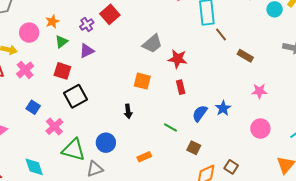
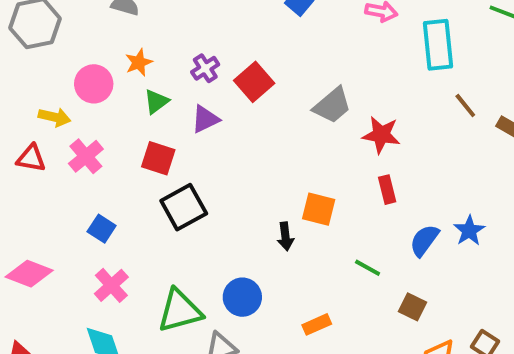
red square: (110, 14) -> (254, 82), moved
brown line: (221, 35) -> (465, 105), moved
orange square: (142, 81) -> (319, 209), moved
pink cross: (54, 127) -> (111, 285), moved
green triangle: (74, 150) -> (180, 311), turned -30

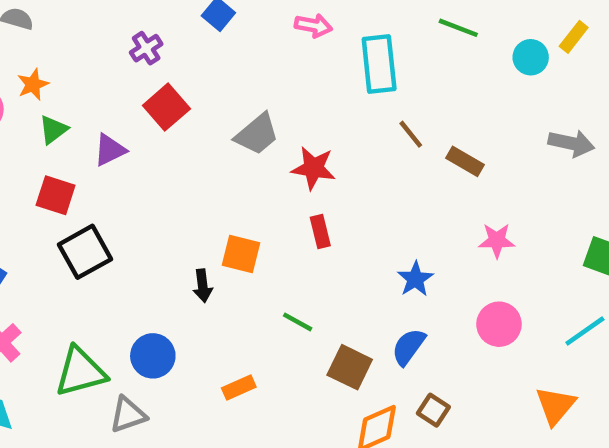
purple cross: (205, 68) -> (146, 48), moved
blue semicircle: (424, 240) -> (408, 347), moved
brown square: (413, 307) -> (350, 367), size x1.4

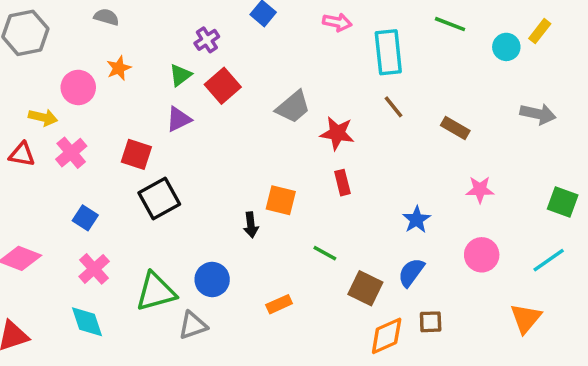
green triangle: (53, 130) -> (180, 75), moved
brown line: (411, 134) -> (394, 107), moved
brown square: (433, 410) -> (431, 322), turned -35

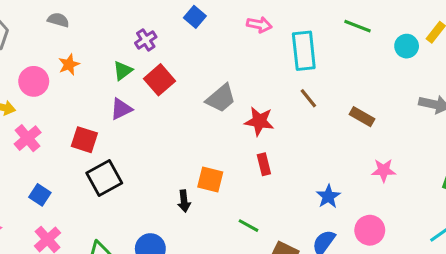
pink circle: (482, 255) -> (370, 230), moved

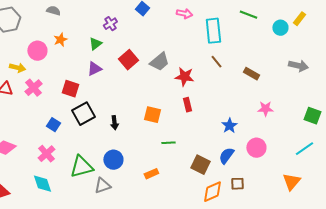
red square: (160, 80) -> (128, 60), moved
blue square: (40, 195) -> (53, 125), moved
black arrow: (184, 201) -> (114, 123), moved
green line: (249, 226) -> (168, 143), moved, turned -32

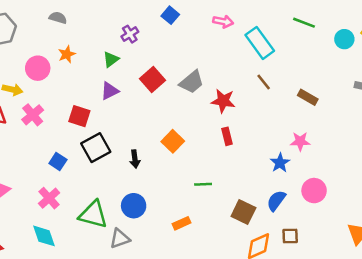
cyan rectangle: (213, 31) -> (260, 43), turned -30
pink star: (265, 109) -> (300, 141), moved
orange square: (152, 115) -> (173, 141), moved, turned 30
green triangle: (81, 167) -> (93, 215), turned 30

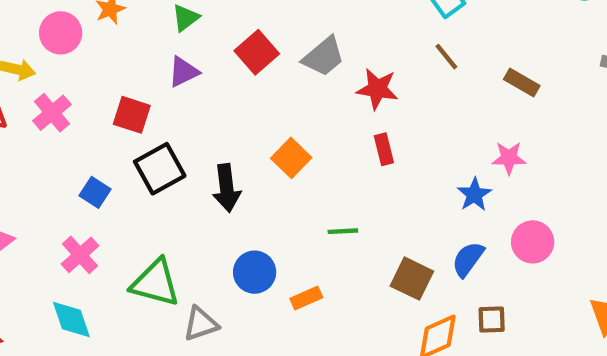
black arrow: (135, 159) -> (227, 188), size x1.5
blue circle: (134, 206) -> (255, 272), moved

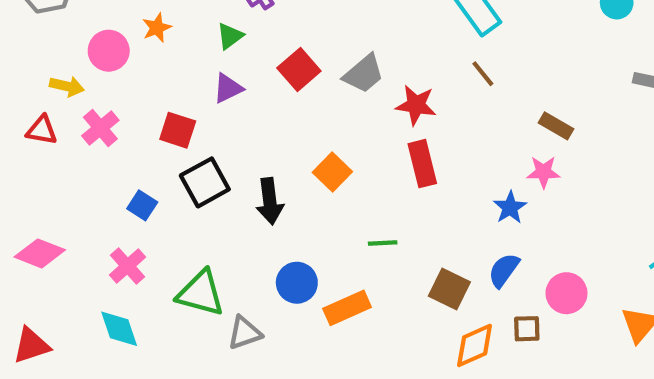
brown rectangle: (522, 82) -> (556, 126), moved
red rectangle: (384, 149) -> (422, 164), size x1.5
pink circle: (533, 242) -> (566, 293), moved
orange rectangle: (306, 298) -> (347, 308), size x1.5

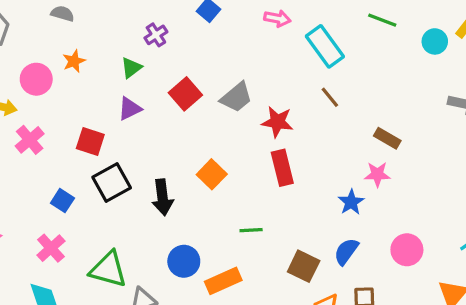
pink circle: (566, 293) -> (407, 250), moved

